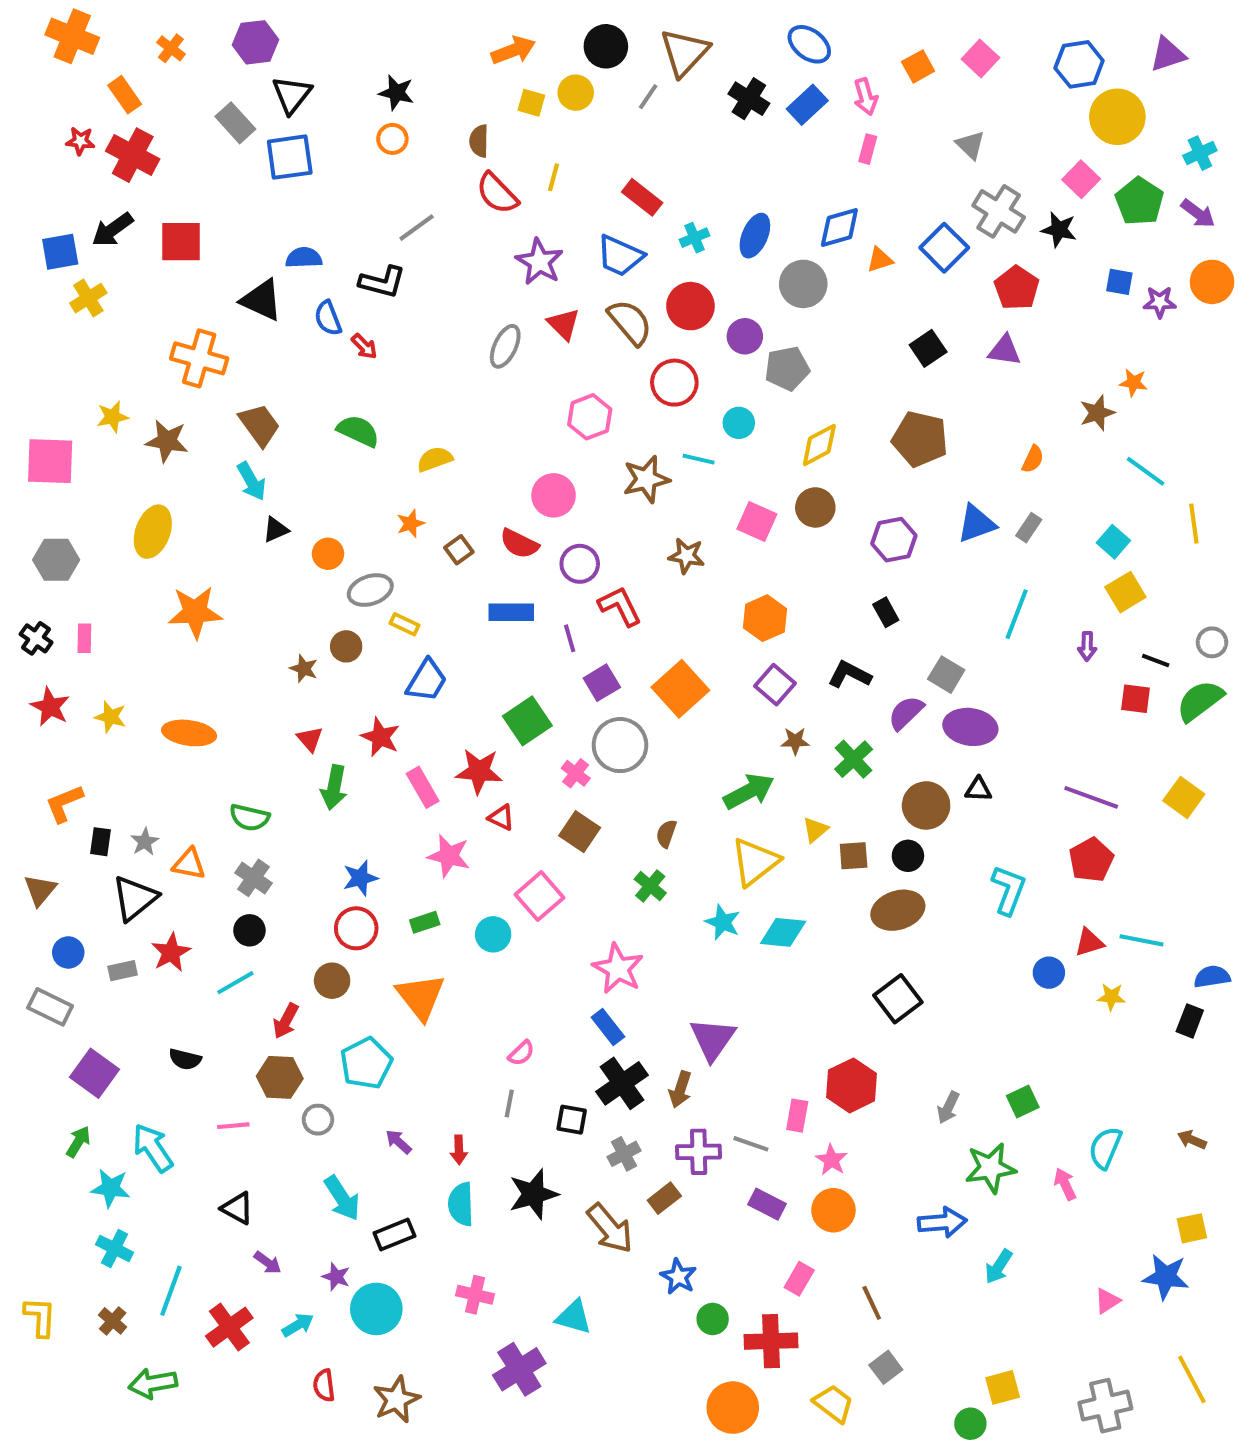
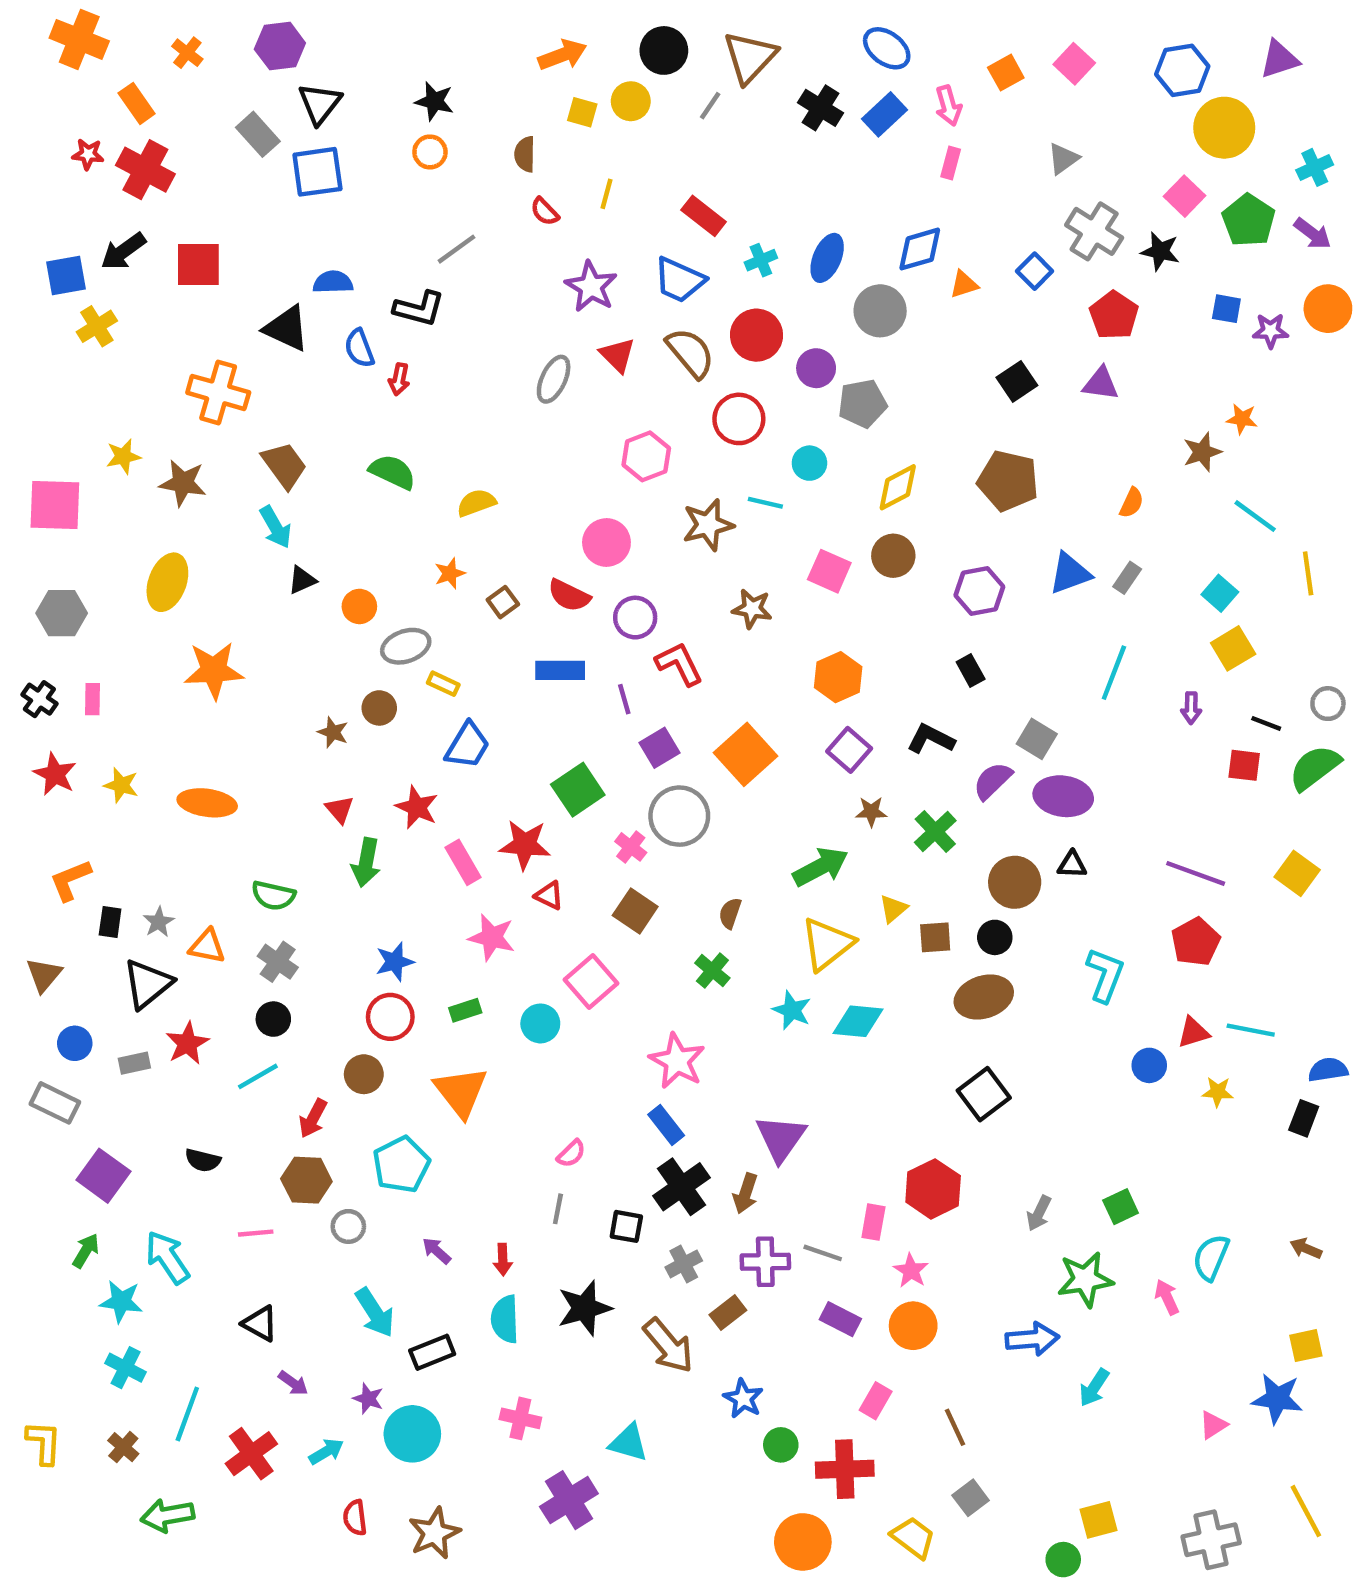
gray triangle: (970, 145) -> (1063, 159), turned 40
red semicircle: (497, 193) -> (545, 212), size x0.6
blue square: (944, 248) -> (1035, 271), size x0.7
red arrow: (364, 346) -> (399, 379), turned 56

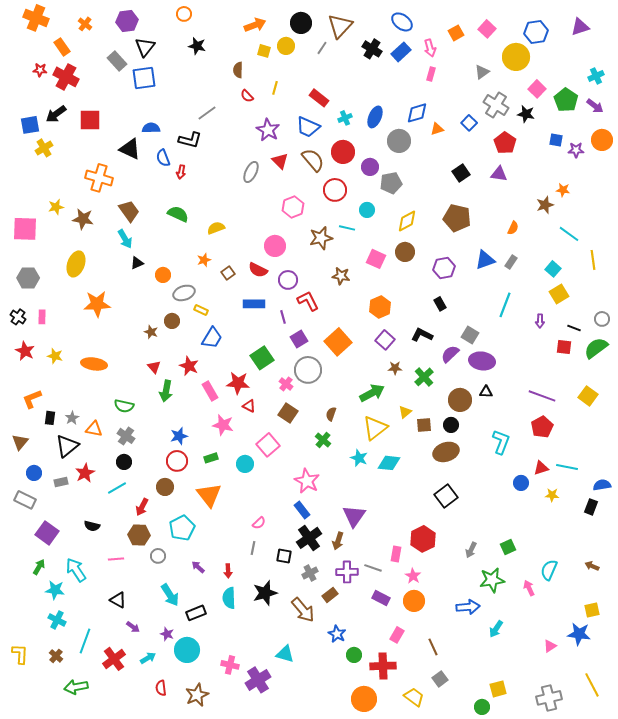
yellow circle: (1224, 128) -> (516, 57), moved
orange circle: (430, 152) -> (184, 14), moved
pink cross: (520, 1418) -> (230, 665), moved

